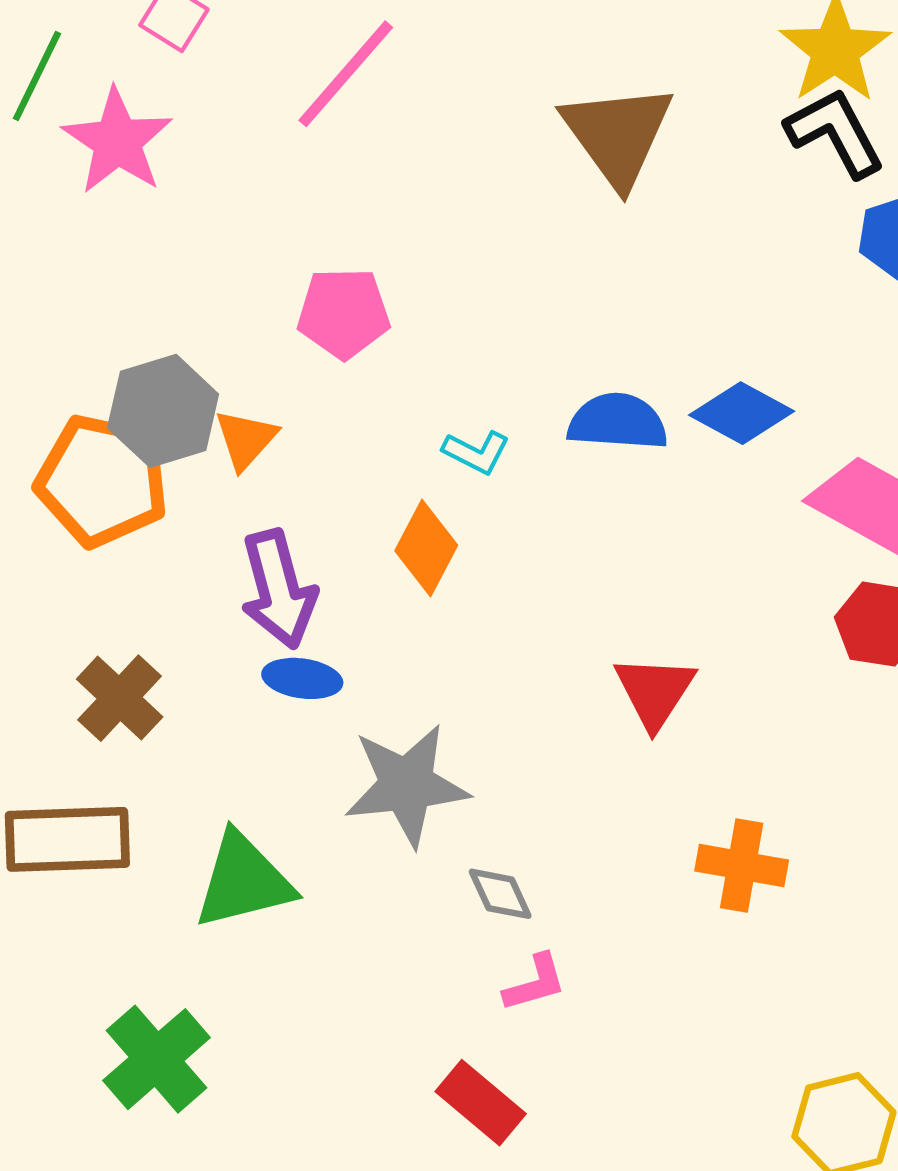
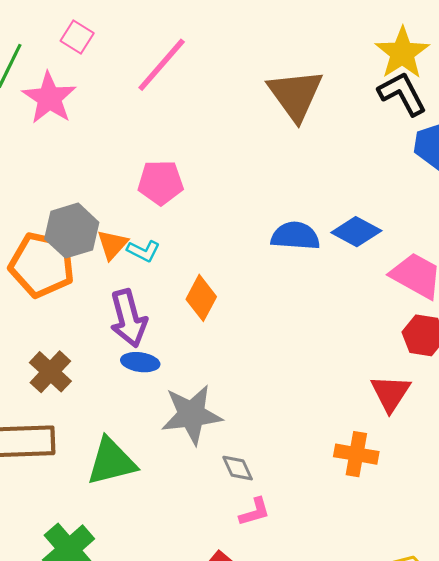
cyan L-shape: (476, 452) -> (143, 251), moved
red triangle: (655, 692) -> (391, 393), moved

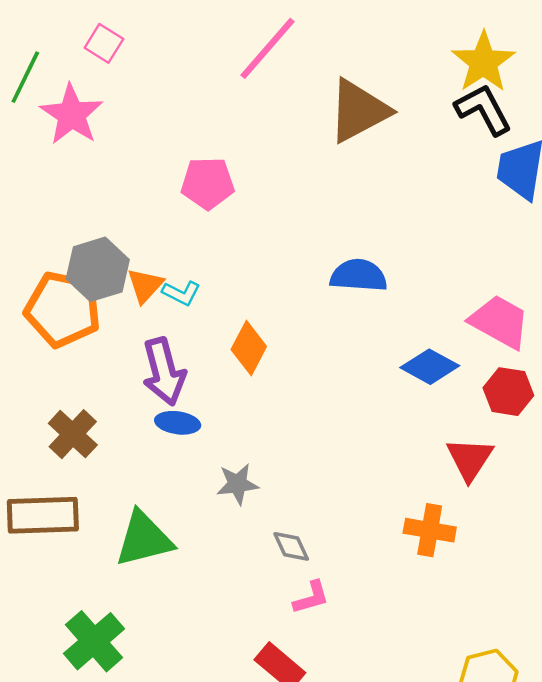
pink line: (162, 65) -> (267, 48), moved
brown triangle: (295, 95) -> (359, 111), turned 38
pink pentagon: (161, 182) -> (208, 183), moved
blue diamond: (356, 232) -> (430, 367), moved
gray star: (192, 415) -> (238, 484), size x0.6

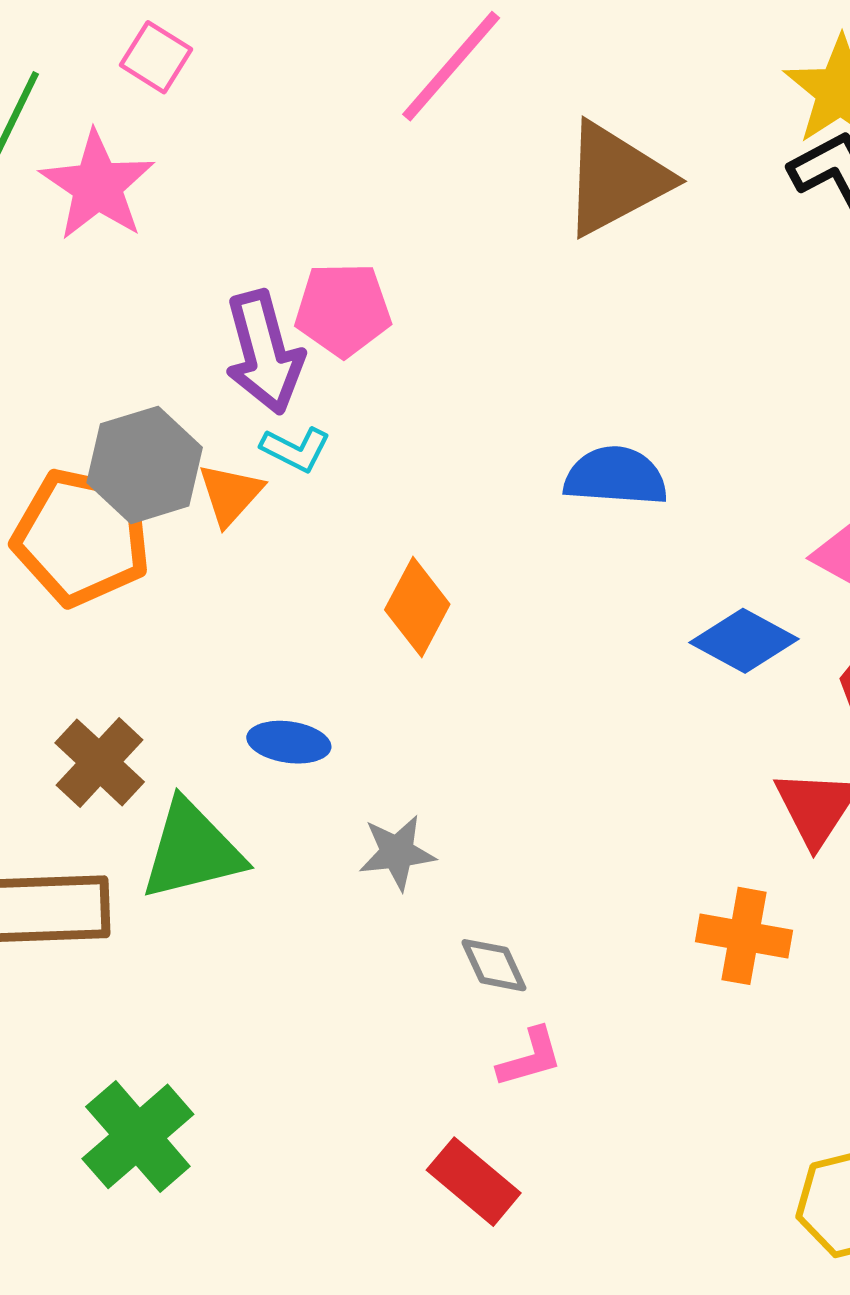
cyan L-shape: (181, 293) -> (296, 449), moved
purple arrow: (164, 372) -> (264, 352), moved
green triangle: (144, 539) -> (192, 850), moved

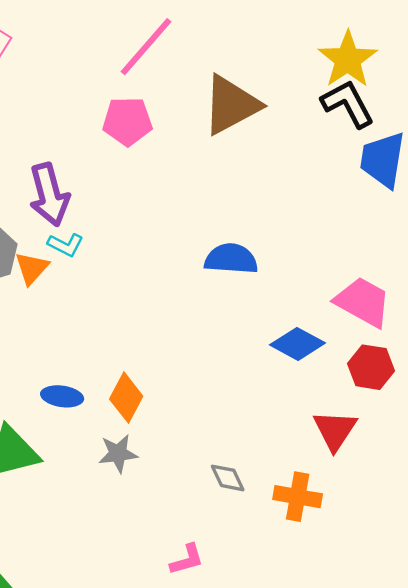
pink pentagon: (343, 310) -> (127, 121), moved
orange diamond: (417, 607) -> (126, 398), moved
gray diamond: (494, 965) -> (228, 478), moved

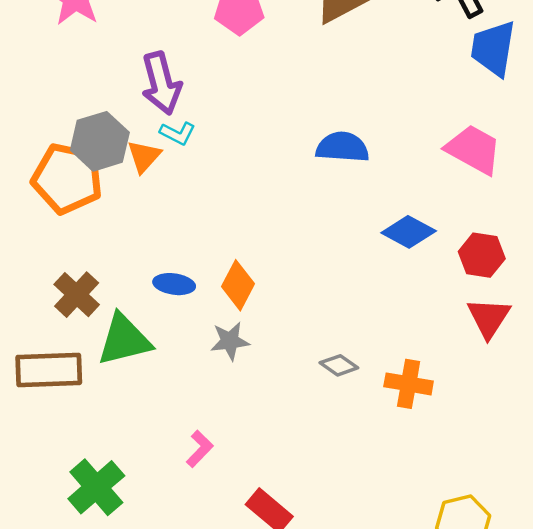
pink trapezoid: (363, 302) -> (474, 149), moved
red triangle: (335, 430) -> (489, 318), moved
gray diamond: (228, 478) -> (339, 365), turned -30
pink L-shape: (187, 560) -> (200, 449), moved, turned -30

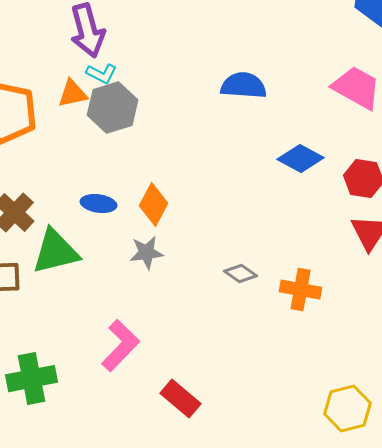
gray hexagon: (100, 141) -> (113, 108), moved
orange triangle: (144, 156) -> (73, 94), turned 36
pink L-shape: (200, 449) -> (121, 346), size x1.6
green cross: (96, 487) -> (32, 379), turned 30

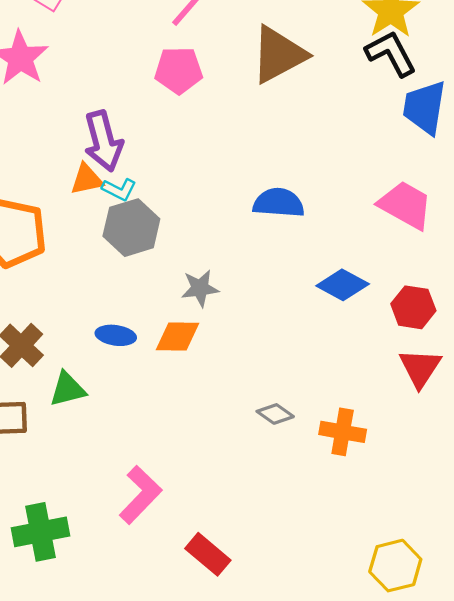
orange triangle: (73, 94) -> (87, 179), moved
orange diamond: (154, 205) -> (177, 336), turned 63
green triangle: (56, 252) -> (67, 389), size x0.7
gray star: (147, 253) -> (200, 288), moved

